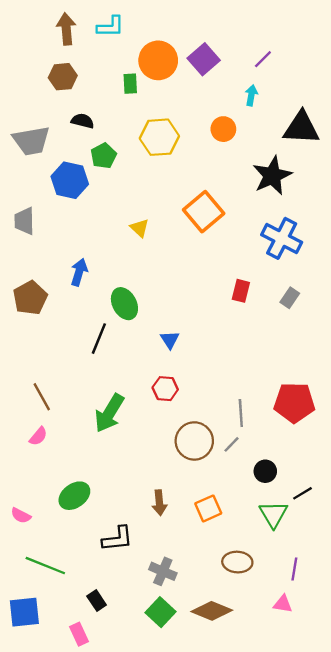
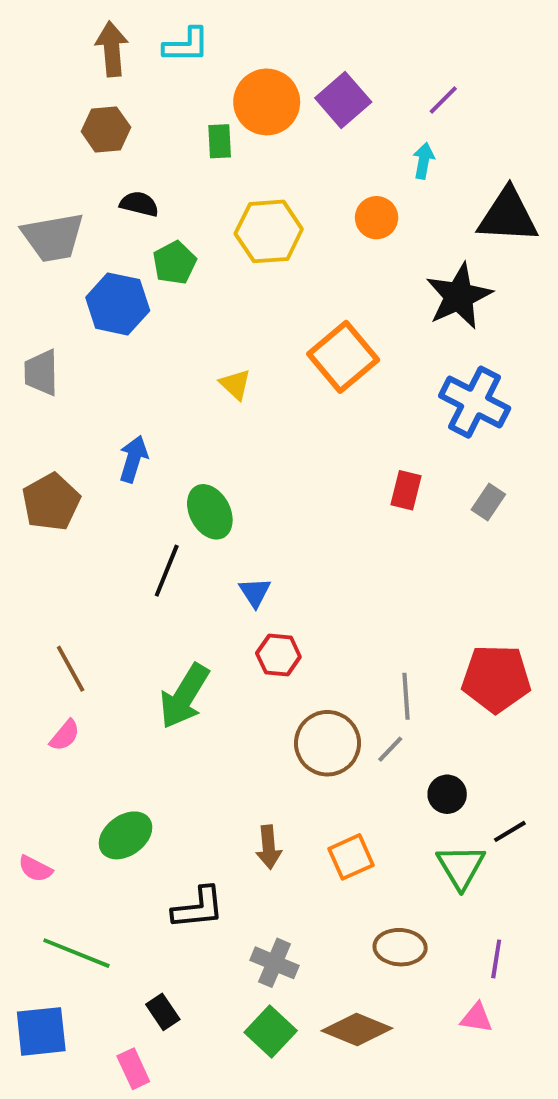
blue triangle: (170, 340) -> (255, 592), moved

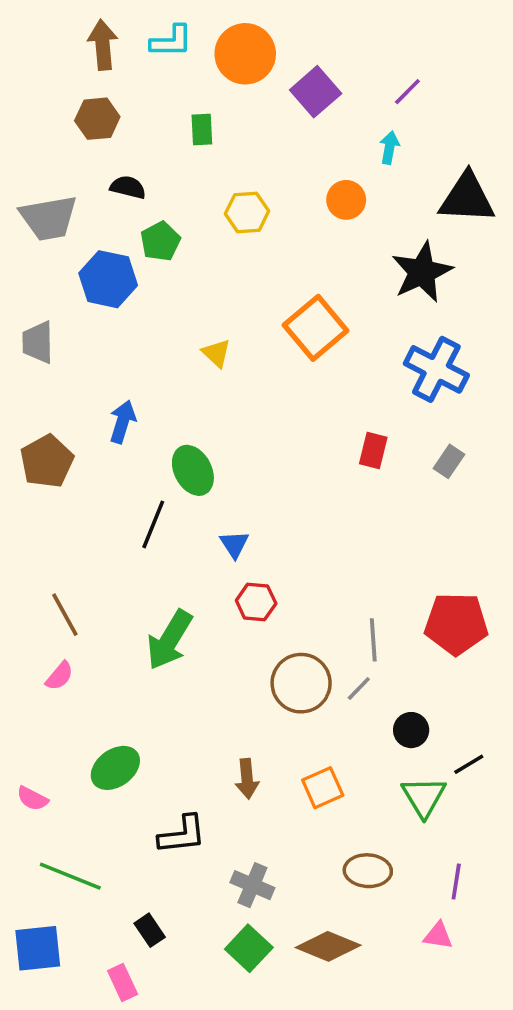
orange circle: (267, 102) -> (245, 54), moved
yellow hexagon: (269, 231) -> (247, 212), size x0.7

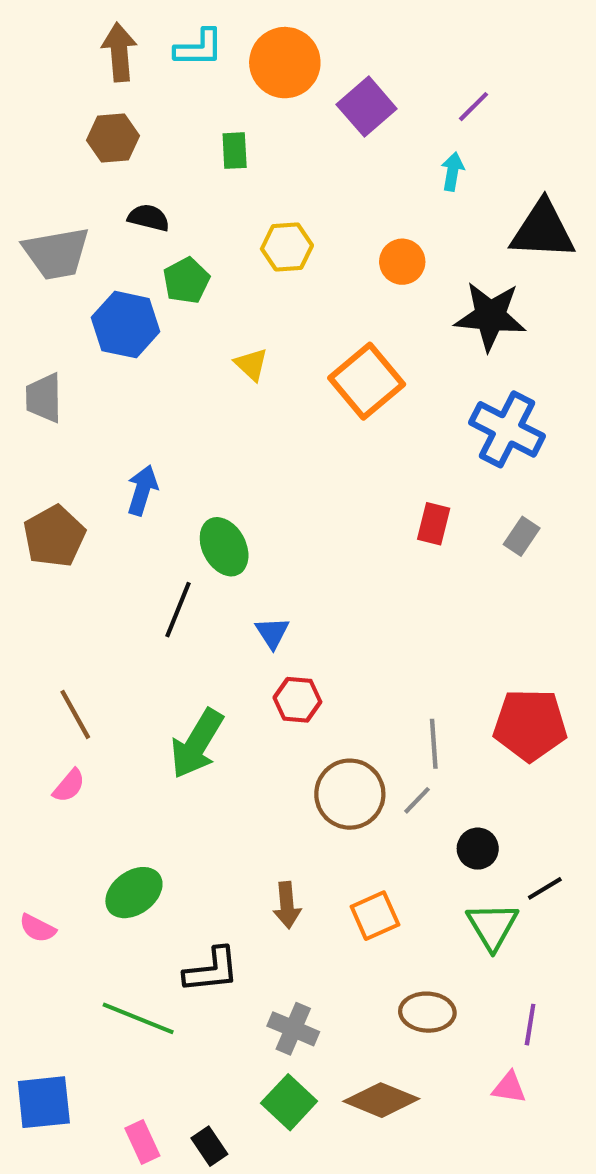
orange circle: (346, 200) -> (402, 262), moved
black star: (422, 272) -> (490, 316), turned 30
yellow triangle: (216, 353) -> (251, 364), moved
green line: (70, 876) -> (138, 1018), moved
black rectangle: (150, 930) -> (209, 1146), moved

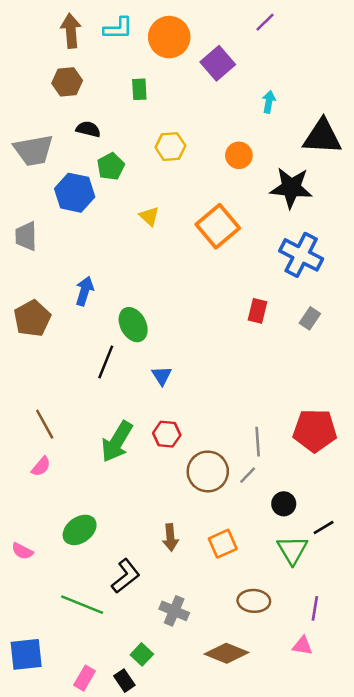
purple line: (473, 107) -> (265, 22), moved
red hexagon: (297, 700) -> (167, 434), moved
black L-shape: (211, 970) -> (126, 576), turned -32
green square: (289, 1102) -> (142, 654), moved, size x0.7
pink rectangle: (142, 1142) -> (85, 678), turned 55

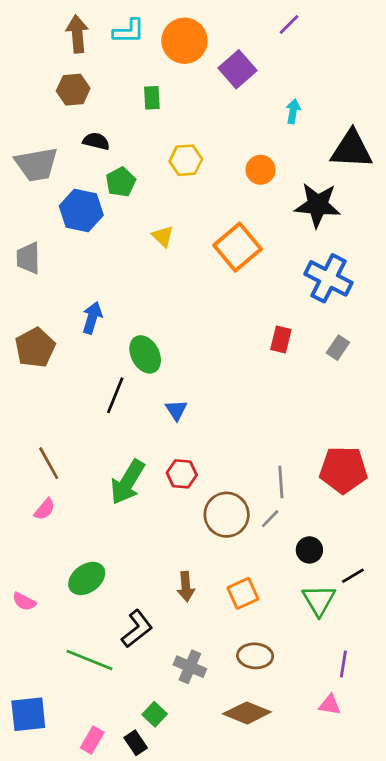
brown ellipse: (254, 601) -> (255, 656), moved

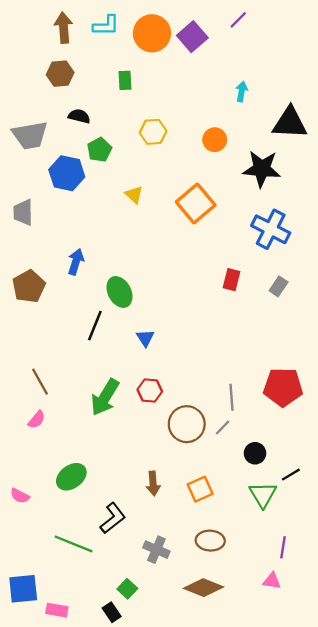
purple square: (237, 69) -> (192, 37), moved
pink rectangle: (92, 740) -> (57, 610), moved, turned 70

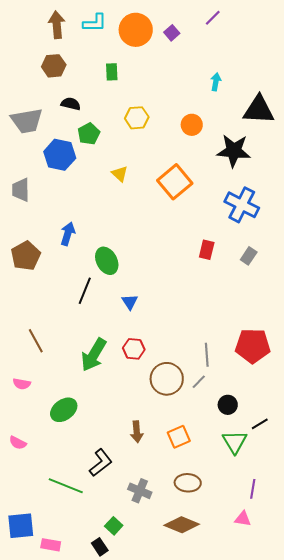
purple square: (192, 37) -> (172, 33), size x0.6
pink semicircle: (37, 420) -> (22, 384), moved, turned 60
green ellipse: (71, 477) -> (64, 410), moved

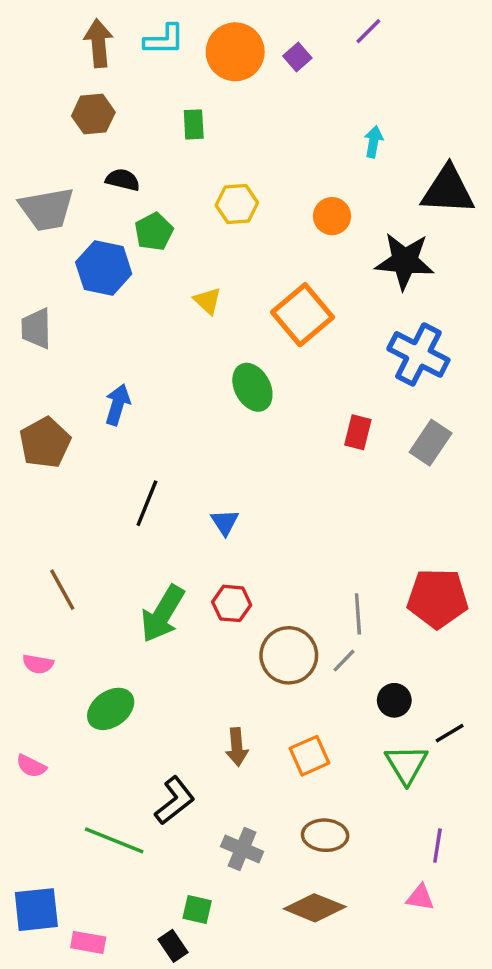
gray rectangle: (249, 256) -> (431, 443), size x1.4
green ellipse: (107, 261) -> (252, 387), moved
green square: (114, 526) -> (197, 910), turned -30

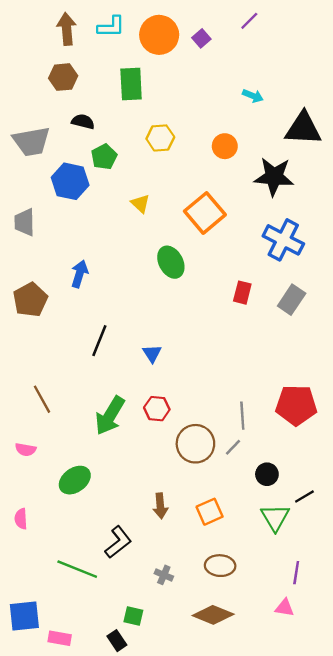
green rectangle: (194, 124) -> (131, 84), size x1.6
cyan arrow: (374, 142) -> (253, 96), turned 102
pink semicircle: (31, 766) -> (21, 519), turned 60
gray cross: (242, 849) -> (164, 575), size x0.7

